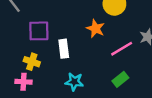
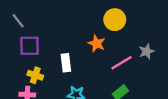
purple square: (39, 31) -> (30, 46), moved

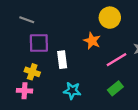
gray line: (18, 21) -> (27, 20), moved, turned -32
purple square: (30, 46) -> (39, 43), moved

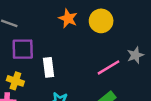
orange star: (92, 41) -> (68, 18), moved

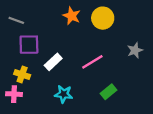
white rectangle: (48, 67) -> (53, 62), turned 54
pink line: (108, 67) -> (92, 62), moved

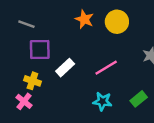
green rectangle: (108, 92) -> (139, 99), moved
pink cross: (14, 94) -> (24, 101), turned 35
cyan star: (64, 94) -> (102, 101), moved

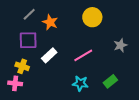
orange star: (84, 19) -> (50, 22), moved
gray line: (26, 24) -> (29, 14), moved, turned -64
pink cross: (24, 101) -> (15, 83), turned -32

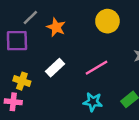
purple square: (28, 40) -> (17, 41), moved

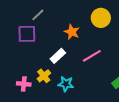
orange star: (56, 27) -> (72, 32), moved
yellow cross: (22, 81) -> (44, 76), moved, turned 32
cyan star: (93, 102) -> (66, 84), moved

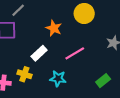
yellow cross: (44, 76) -> (24, 74), turned -32
cyan star: (66, 84) -> (58, 78), moved

